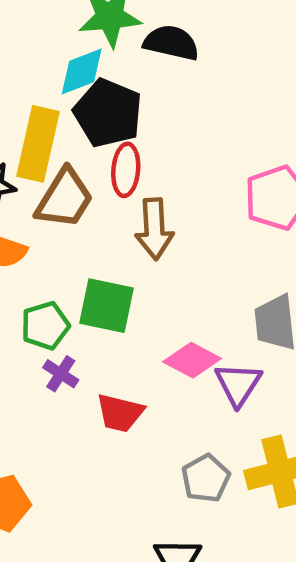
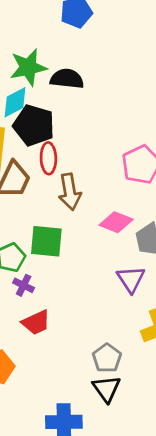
pink diamond: (192, 360) -> (116, 222), moved
red trapezoid: (120, 413) -> (36, 323), moved, turned -32
gray pentagon: (206, 478) -> (107, 358), moved

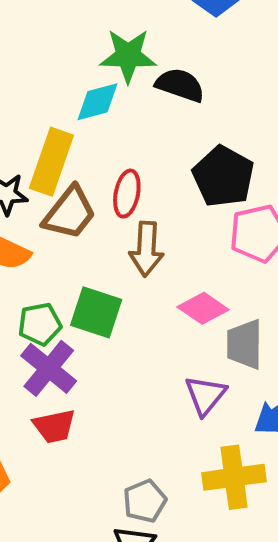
black pentagon: (34, 125) -> (223, 176), moved
purple cross: (24, 285) -> (49, 368), size x1.8

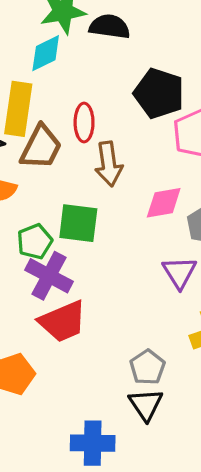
pink diamond: (203, 308) -> (164, 203), turned -33
red trapezoid: (54, 426) -> (63, 321), size x1.4

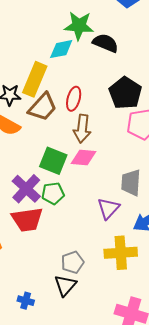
pink diamond: (164, 203) -> (83, 158), moved
green pentagon: (35, 241) -> (53, 193), moved
blue cross: (93, 443) -> (26, 301), size x0.6

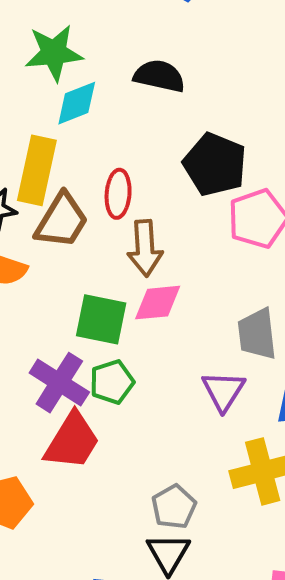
green star: (79, 26) -> (54, 53), moved
red trapezoid: (27, 220) -> (72, 441), turned -40

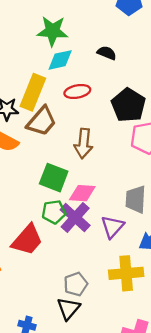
black semicircle: (159, 76) -> (107, 53), size x0.7
red ellipse: (118, 194) -> (77, 92), moved, turned 65
pink diamond: (158, 303) -> (82, 193), moved
purple cross: (59, 383) -> (75, 218), moved

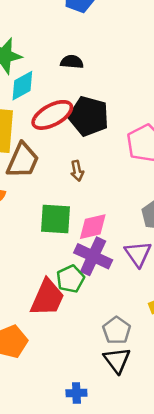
red ellipse: (77, 92) -> (52, 115), size x1.4
black pentagon: (128, 105) -> (89, 116), moved
brown arrow: (84, 143) -> (77, 171), size x0.6
green pentagon: (54, 212) -> (70, 279), moved

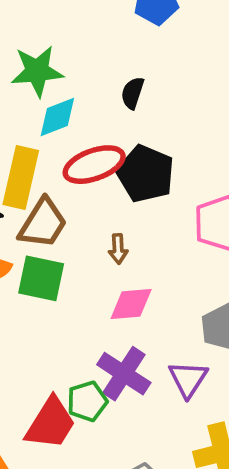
black semicircle: (72, 62) -> (133, 93), turned -85
green square: (56, 219) -> (41, 278), moved
pink diamond: (93, 227) -> (131, 304), moved

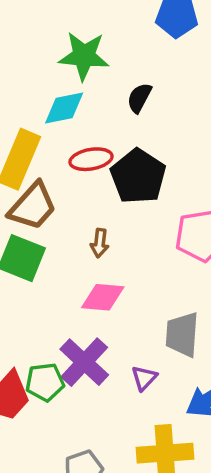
green star: (37, 71) -> (84, 56), moved
red ellipse: (94, 165) -> (91, 159), size x0.7
purple triangle: (188, 379) -> (144, 378), size x0.7

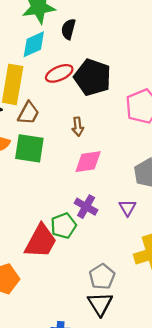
black semicircle: (139, 98) -> (68, 29), moved
brown trapezoid: (33, 206) -> (28, 113), size x0.7
purple cross: (84, 362) -> (86, 207), size x0.7

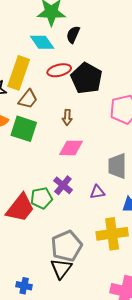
cyan diamond: (34, 44) -> (42, 42), turned 70
purple triangle: (127, 208) -> (97, 192), turned 42
gray pentagon: (102, 277) -> (67, 246), size x1.4

